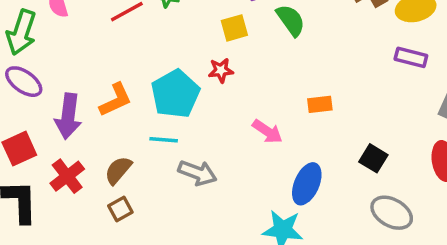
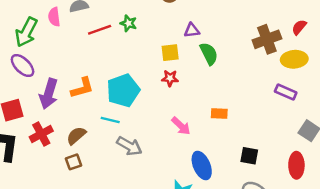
red star: (221, 70) -> (170, 78), moved
black square: (373, 158) -> (249, 156), turned -30
blue ellipse: (307, 184) -> (202, 165), turned -56

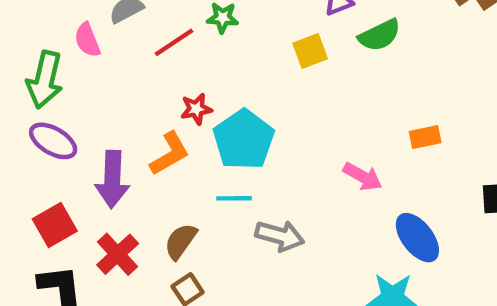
green semicircle: (209, 54) -> (379, 35), turned 105
red star: (170, 78) -> (196, 109), moved

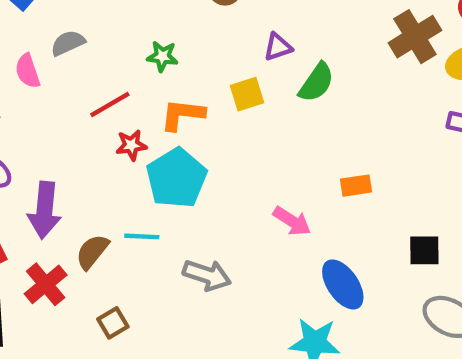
green semicircle: (379, 35) -> (316, 82), turned -33
red line: (174, 42) -> (110, 105), moved
orange L-shape: (170, 154) -> (182, 114), moved, turned -147
cyan line: (234, 198) -> (142, 236), moved
brown semicircle: (181, 241) -> (92, 252), moved

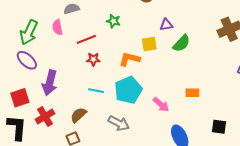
pink semicircle: (28, 71) -> (57, 27), moved
orange L-shape: (182, 114) -> (130, 59), moved
cyan pentagon: (176, 178) -> (128, 90), moved
cyan line: (142, 236) -> (96, 91), moved
brown semicircle: (92, 252) -> (78, 115), moved

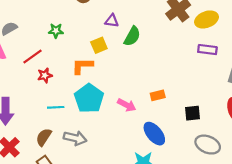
purple triangle: (166, 25) -> (112, 21), turned 32
orange rectangle: (192, 93) -> (158, 95), moved
gray arrow: (119, 123) -> (75, 138), moved

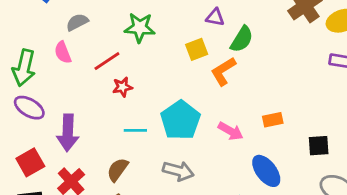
green star: (56, 31) -> (140, 28), size x1.5
orange L-shape: (82, 66) -> (223, 71), moved, turned -35
gray arrow: (75, 138) -> (178, 171), moved

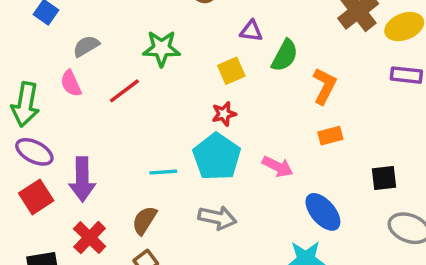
orange L-shape: (223, 71) -> (324, 86), moved, turned 152
red star: (122, 87) -> (224, 114), moved
orange rectangle: (273, 120) -> (330, 136), moved
red square: (30, 162) -> (36, 197), moved

